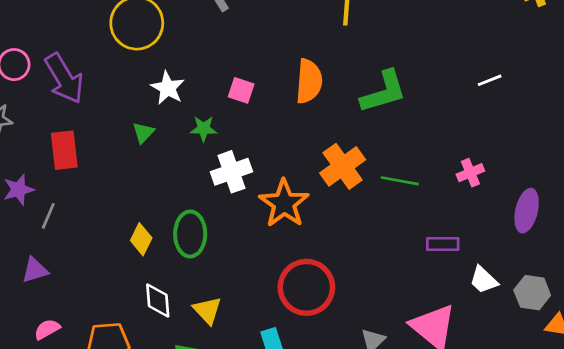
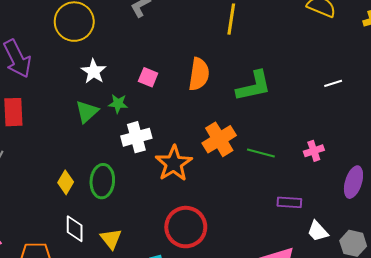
green triangle: (143, 133) -> (87, 112), moved, size x1.4

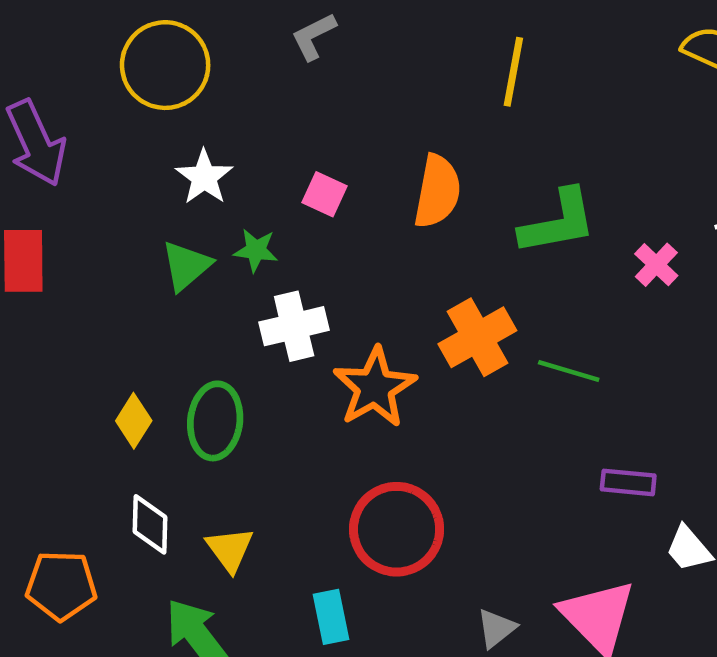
pink cross: (314, 151) -> (656, 265), moved, turned -30

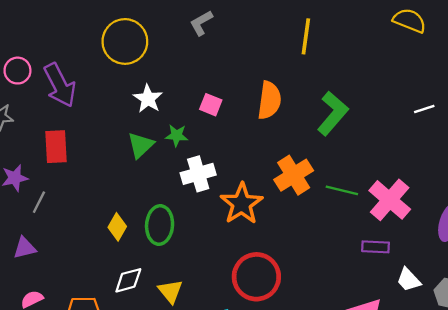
green L-shape: (558, 222) -> (333, 113), turned -36
pink cross: (656, 265) -> (390, 200), moved, size x1.8
white diamond: (150, 524) -> (128, 280), turned 76

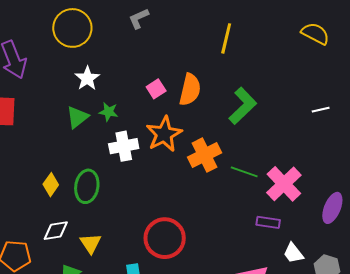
pink square: (211, 105) -> (156, 89), moved, turned 30
orange star: (242, 204) -> (164, 134), moved

